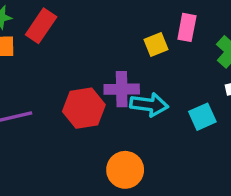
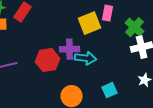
yellow square: (156, 45) -> (90, 23), size x1.6
cyan square: (202, 117) -> (110, 90), moved

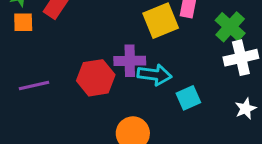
cyan square: (110, 90) -> (188, 98), moved

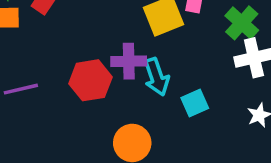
cyan arrow: (154, 75) -> (157, 77), turned 64

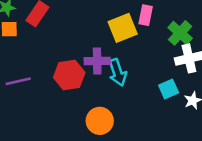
cyan square: (195, 103) -> (169, 89), moved

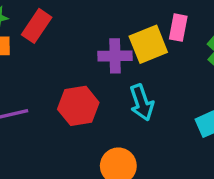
purple cross: (97, 61) -> (115, 56), moved

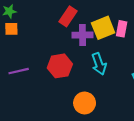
red rectangle: (37, 26) -> (68, 16), moved
pink rectangle: (178, 28) -> (122, 29), moved

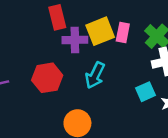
red rectangle: (68, 16) -> (57, 17), turned -48
cyan arrow: (99, 64) -> (95, 75), turned 45

